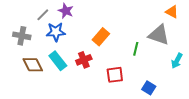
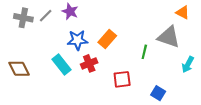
blue star: (56, 32) -> (77, 40), moved
gray cross: (22, 36) -> (23, 18), moved
brown diamond: (33, 65) -> (19, 69), moved

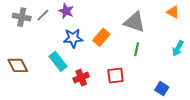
gray triangle: (169, 37) -> (135, 22), moved
red cross: (89, 63) -> (81, 78), moved
cyan arrow: (188, 64) -> (178, 48), moved
blue square: (158, 93) -> (162, 89), moved

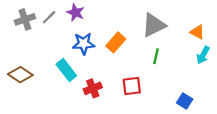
orange triangle: (173, 12) -> (197, 32), moved
gray cross: (22, 17) -> (25, 19), turned -30
gray triangle: (135, 22) -> (154, 25), turned -45
brown diamond: (18, 65) -> (20, 75), turned -30

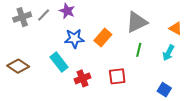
cyan arrow: (203, 55) -> (168, 53), moved

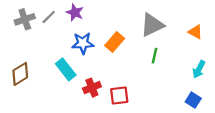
cyan arrow: (168, 53) -> (199, 69), moved
brown diamond: (18, 66) -> (20, 74), turned -65
red square: (117, 76) -> (119, 96), moved
blue square: (164, 90) -> (193, 100), moved

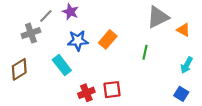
gray cross: (25, 19) -> (31, 33), moved
gray triangle: (152, 25) -> (158, 17), moved
red cross: (92, 88) -> (86, 93), moved

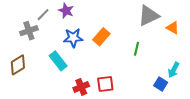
cyan arrow: (187, 65) -> (174, 70), moved
blue square: (181, 94) -> (161, 84), moved

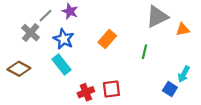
orange triangle: (173, 28) -> (183, 29), turned -40
gray cross: (29, 31) -> (31, 33), turned -30
blue star: (73, 38) -> (64, 39), moved, turned 30
brown diamond: (18, 65) -> (19, 69), turned 60

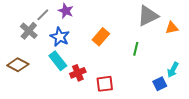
blue square: (170, 89) -> (160, 84), turned 32
red cross: (86, 92) -> (78, 73), moved

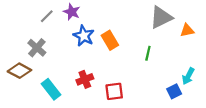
gray cross: (29, 31) -> (37, 48), moved
blue star: (60, 37) -> (84, 36), moved
orange rectangle: (101, 37) -> (110, 40), turned -72
cyan rectangle: (58, 61) -> (51, 89), moved

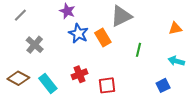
gray line: (47, 16) -> (20, 15), moved
gray triangle: (161, 17) -> (121, 16), moved
brown diamond: (19, 71) -> (18, 78), moved
cyan arrow: (188, 76) -> (176, 61), moved, turned 77

